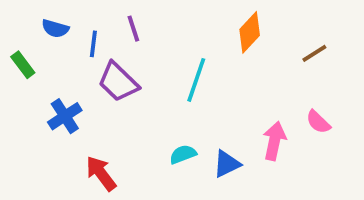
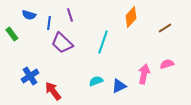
blue cross: (65, 116) -> (30, 76), moved
pink semicircle: (318, 122) -> (167, 64), turned 120

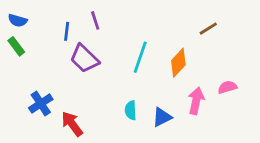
blue semicircle: (29, 15) -> (18, 20), moved
orange diamond: (131, 17) -> (178, 63), moved
brown line: (165, 28) -> (208, 29), moved
cyan semicircle: (96, 81) -> (131, 110), turned -72

